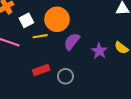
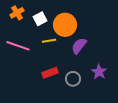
white square: (26, 20) -> (40, 19), moved
purple star: (99, 51) -> (99, 72), moved

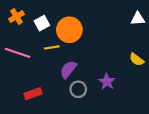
purple semicircle: (79, 46) -> (68, 69), moved
red rectangle: (50, 73) -> (33, 94), moved

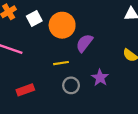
yellow line: (52, 47) -> (61, 63), moved
purple semicircle: (68, 69) -> (84, 43), moved

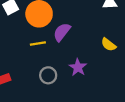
yellow line: (61, 63) -> (38, 43), moved

